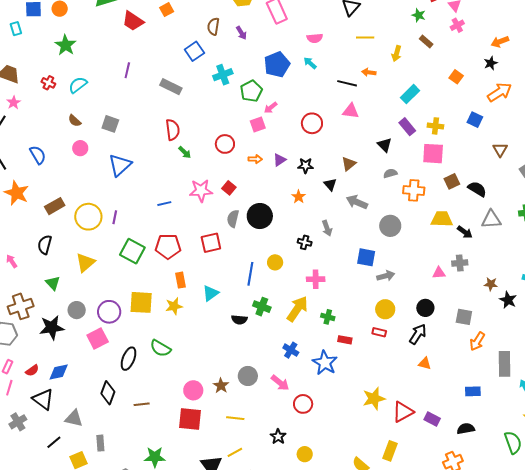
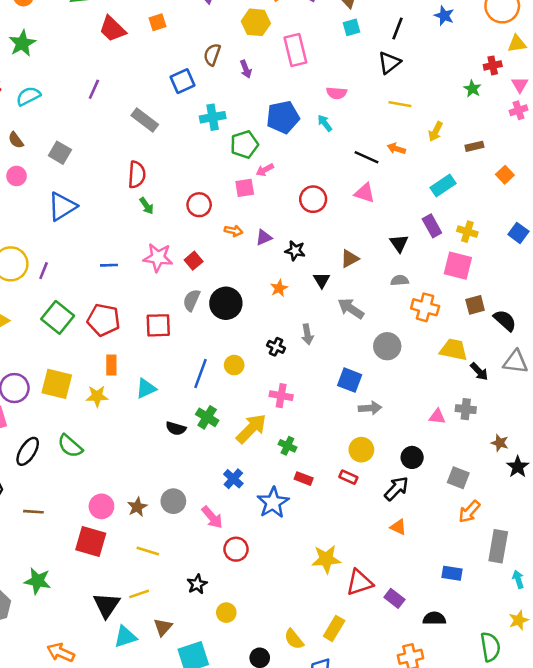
brown rectangle: (426, 41) -> (474, 146), moved, turned -64

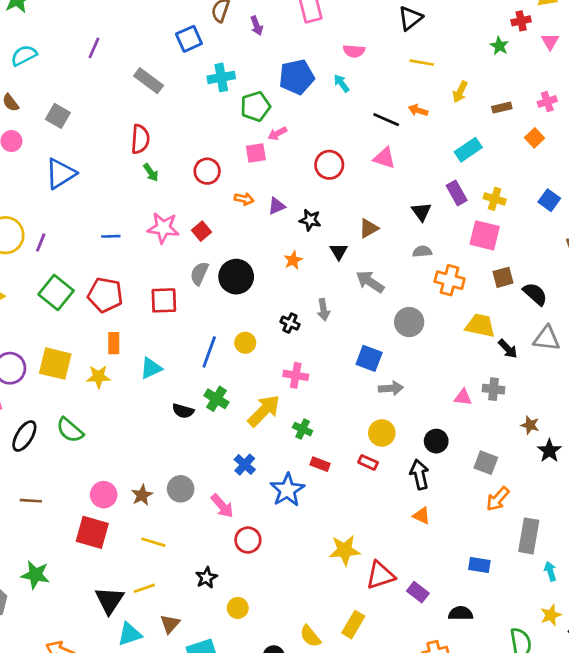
pink cross: (518, 110) -> (547, 102), moved
black arrow: (396, 489) -> (419, 474), turned -56

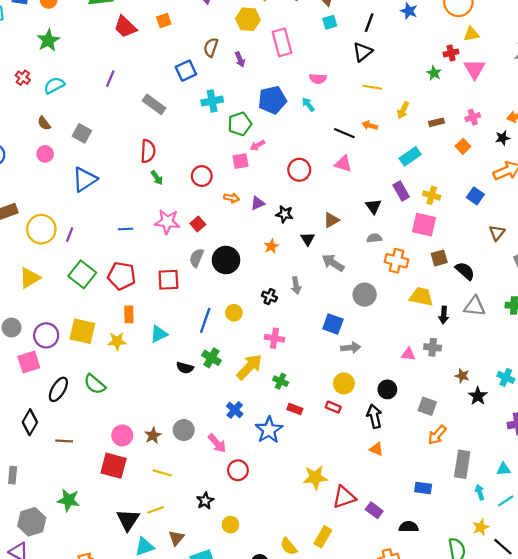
pink triangle: (550, 41) -> (475, 69), size x1.5
black arrow: (508, 349) -> (444, 315), turned 49

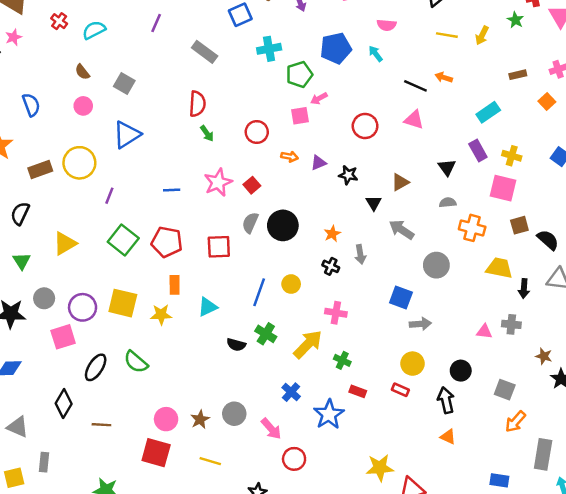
yellow arrow: (403, 110) -> (482, 35), moved
pink star: (167, 222) -> (218, 182), turned -30
yellow circle: (41, 229) -> (79, 163), moved
orange star: (271, 246) -> (332, 234), moved

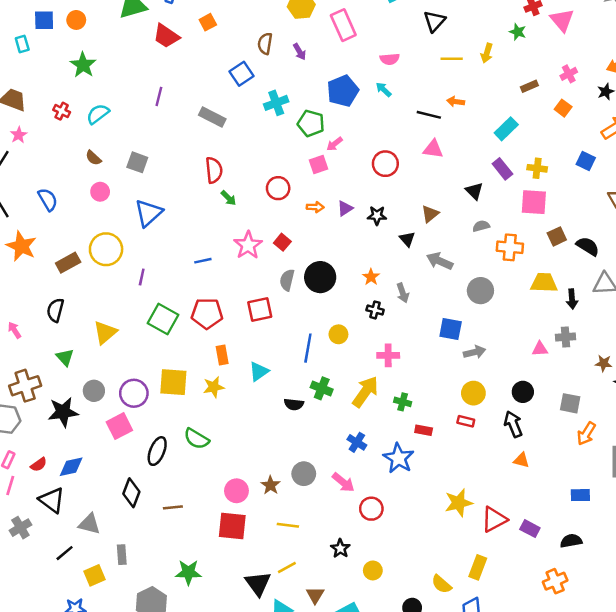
green pentagon: (299, 74) -> (311, 123), turned -30

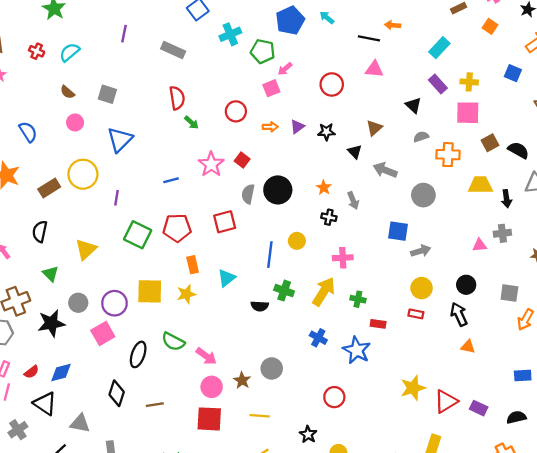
pink arrow: (343, 482) -> (206, 356), moved

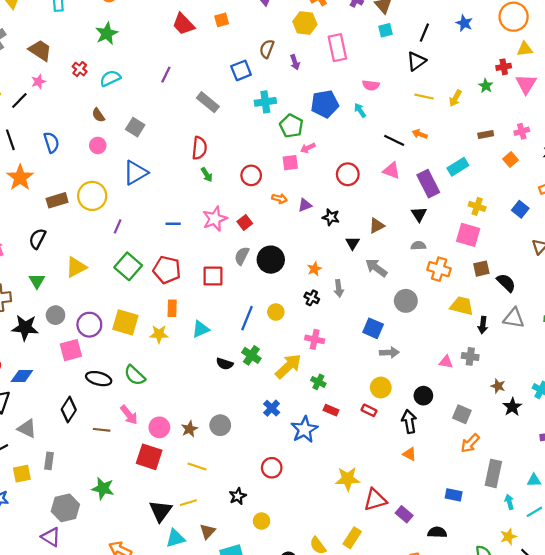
purple rectangle: (438, 84) -> (428, 184), moved, size x1.4
black ellipse: (138, 354) -> (99, 379), turned 70
pink arrow: (206, 356) -> (129, 415), moved

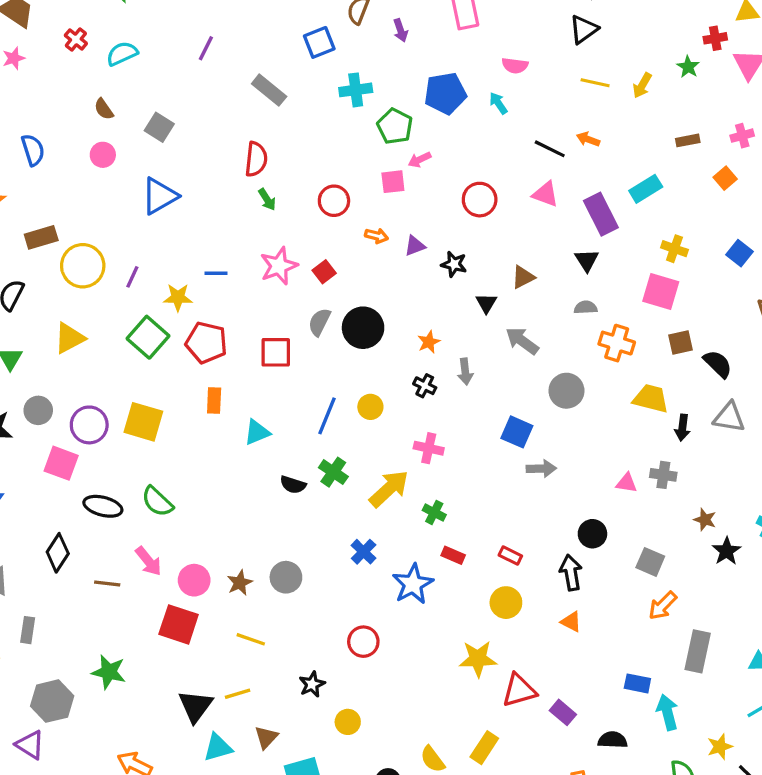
yellow circle: (92, 196) -> (83, 266), moved
yellow star: (159, 334) -> (178, 297), moved
pink square: (71, 350) -> (61, 463), turned 35
yellow circle: (381, 388) -> (506, 603), moved
cyan arrow: (509, 502) -> (667, 712), moved, size x1.5

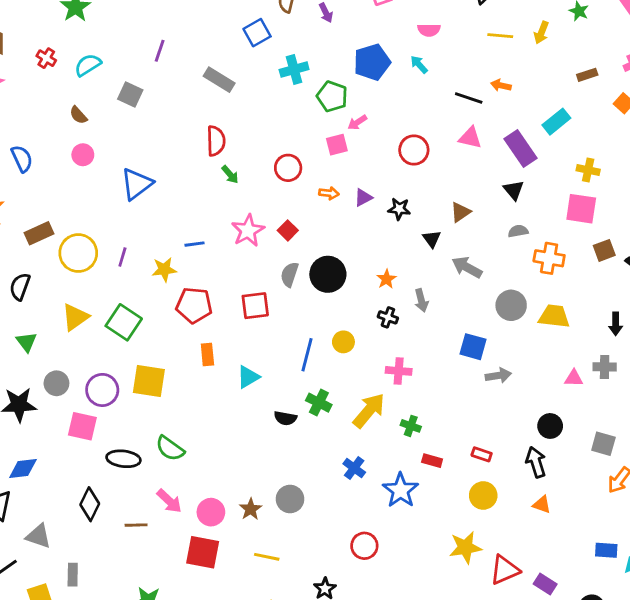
gray square: (159, 127) -> (130, 95), moved
green square: (148, 337) -> (124, 322), moved
yellow trapezoid: (651, 399) -> (554, 316), moved

